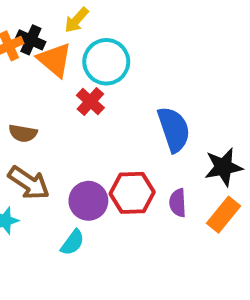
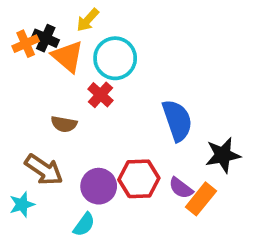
brown semicircle: (23, 133) -> (64, 124), moved
purple semicircle: (178, 203) -> (181, 188), turned -50
orange rectangle: (223, 215) -> (201, 199), moved

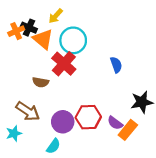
red cross: (100, 95) -> (64, 64), size x1.5
blue semicircle: (177, 120) -> (116, 65), moved, size x0.6

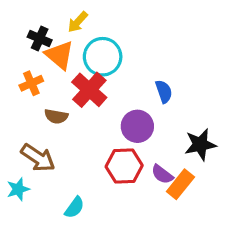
orange cross: (16, 31) -> (31, 83), moved
purple circle: (63, 122) -> (137, 126), moved

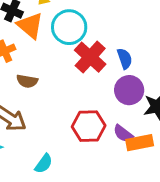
red cross: (89, 90) -> (90, 57), moved
purple circle: (137, 126) -> (129, 90), moved
orange rectangle: (180, 184) -> (140, 143), turned 40

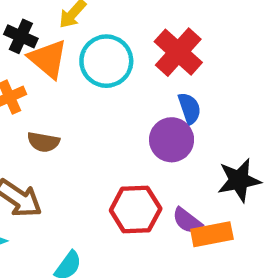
red cross: (90, 57) -> (178, 52), moved
purple circle: (129, 90) -> (172, 140), moved

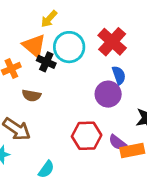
black cross: (21, 36) -> (46, 62), moved

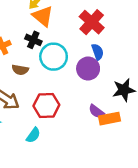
orange triangle: (34, 46) -> (43, 16), moved
cyan circle: (69, 47) -> (54, 57), moved
red hexagon: (87, 136) -> (46, 105), moved

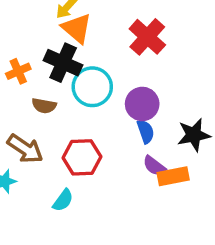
black cross: (33, 40) -> (63, 63), size x1.5
blue semicircle: (98, 52) -> (146, 131), moved

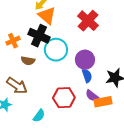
red hexagon: (82, 157) -> (64, 98), moved

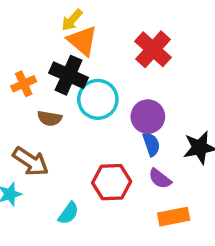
orange rectangle: (103, 102) -> (174, 217), moved

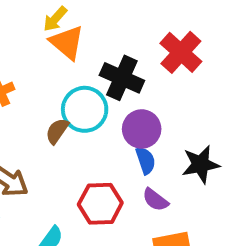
red cross: (153, 49) -> (181, 52), moved
black cross: (69, 75) -> (122, 78), moved
brown semicircle: (50, 118) -> (57, 131), moved, turned 115

